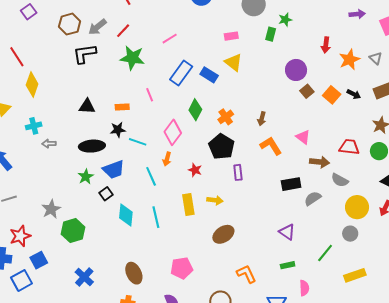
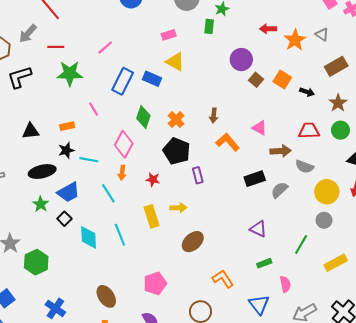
gray arrow: (97, 27) -> (28, 34), moved
red line: (123, 31) -> (56, 47), turned 56
red arrow: (326, 45) -> (268, 29), turned 91
black arrow: (354, 94) -> (307, 92), moved

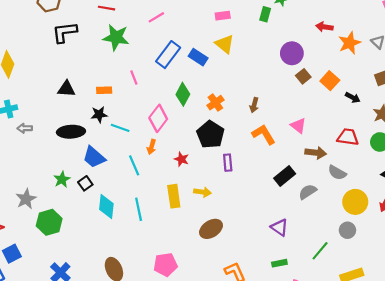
black rectangle: (255, 179) -> (285, 176), turned -30
blue trapezoid: (68, 192) -> (94, 157), turned 60
green star: (41, 204) -> (62, 179), moved

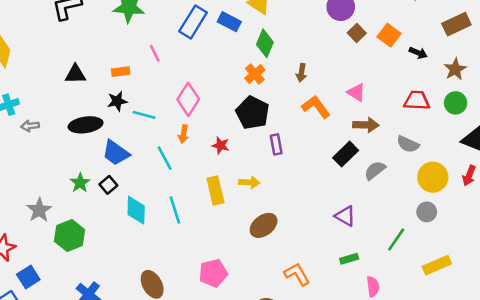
green diamond: (183, 94) -> (265, 43), moved
brown arrow: (316, 153) -> (366, 125), moved

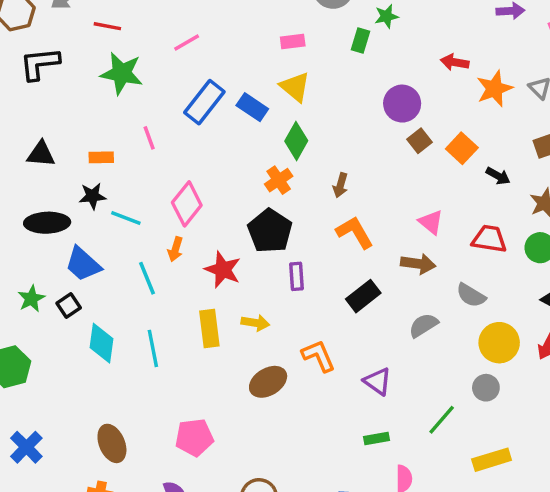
pink triangle: (356, 92) -> (431, 222), moved
red star: (221, 145) -> (223, 270), size x1.5
black rectangle: (346, 154) -> (363, 296), moved
orange L-shape: (297, 274) -> (319, 356), moved

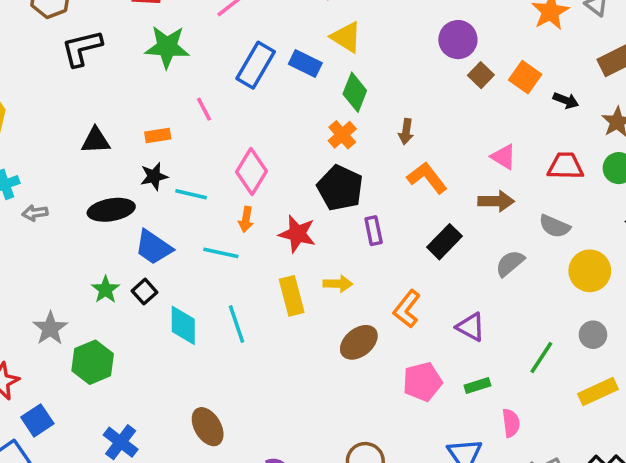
cyan line: (147, 278) -> (221, 253), turned -48
orange L-shape: (319, 356) -> (407, 309), turned -111
gray circle: (486, 388) -> (593, 335), moved
pink pentagon: (194, 438) -> (422, 382), moved

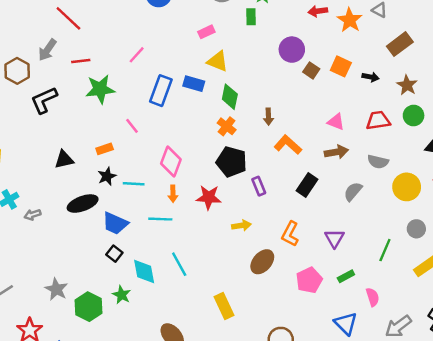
green star: (105, 290) -> (122, 295), moved
yellow rectangle: (292, 296) -> (224, 306), moved
purple triangle: (471, 327) -> (334, 238), turned 42

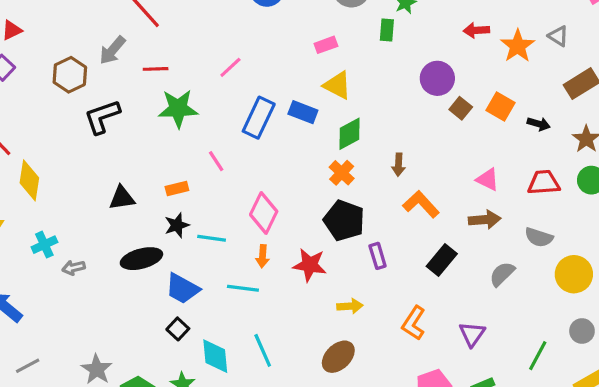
green diamond: (230, 97) -> (349, 134), turned 45
brown ellipse: (262, 262) -> (338, 357), moved

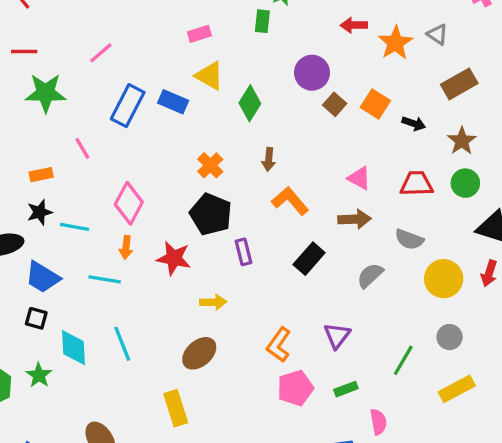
green diamond: (349, 134) -> (250, 103), moved, turned -32
orange L-shape: (414, 323) -> (279, 345), moved
black square: (178, 329) -> (36, 318), turned -30

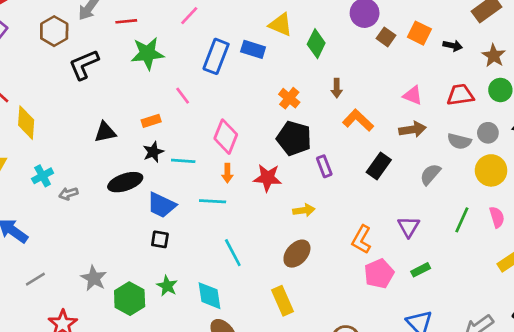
gray circle: (450, 337) -> (488, 133), moved
cyan diamond: (73, 348) -> (210, 296), moved
green line: (403, 360) -> (462, 220), moved
pink semicircle: (378, 422) -> (497, 217), moved

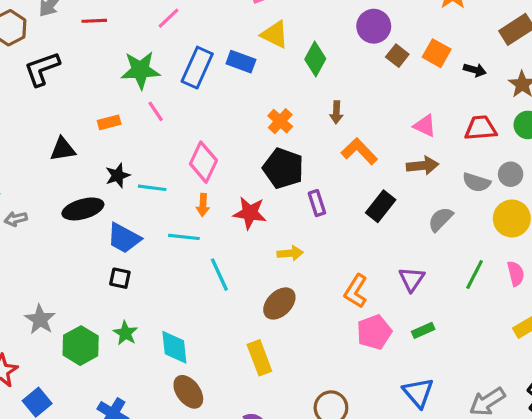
green star: (147, 53) -> (140, 70), moved
orange rectangle: (151, 121) -> (109, 122), moved
cyan line: (233, 253) -> (219, 275), moved

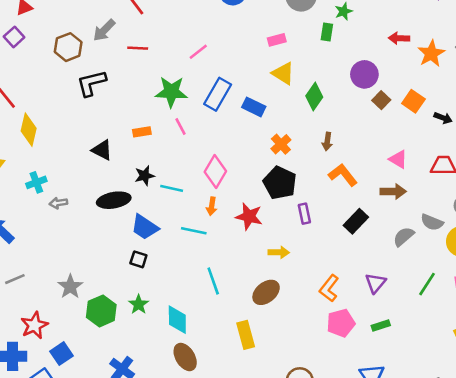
blue rectangle: (241, 62) -> (254, 107), moved
black triangle: (63, 149) -> (102, 150), turned 30
gray semicircle: (477, 182) -> (432, 222), moved
cyan line: (219, 275) -> (213, 281), moved

